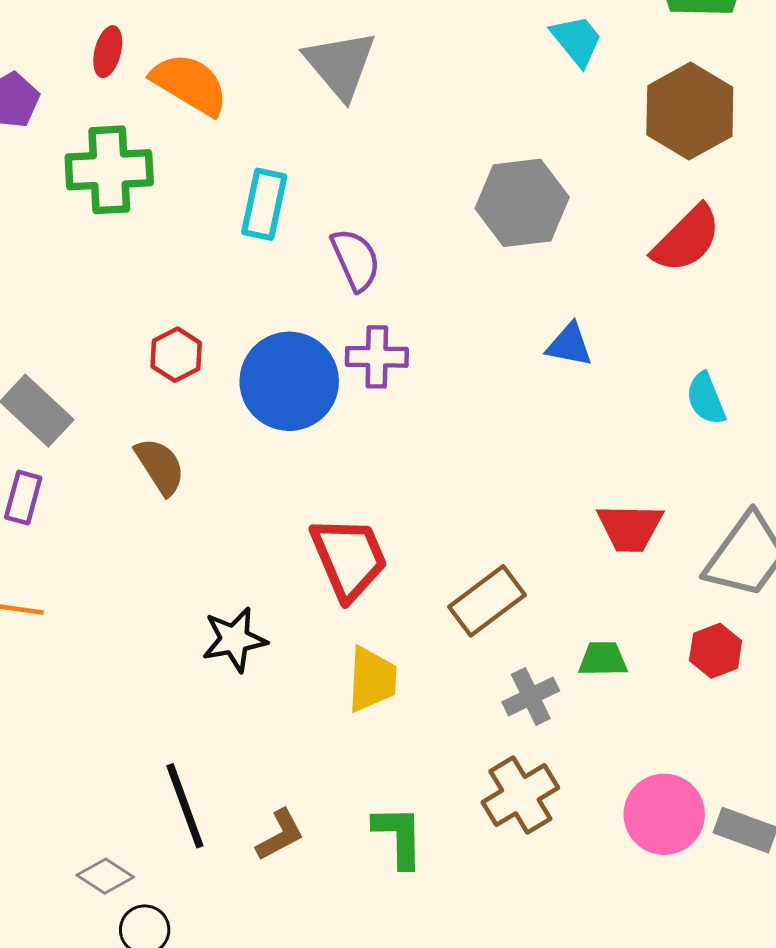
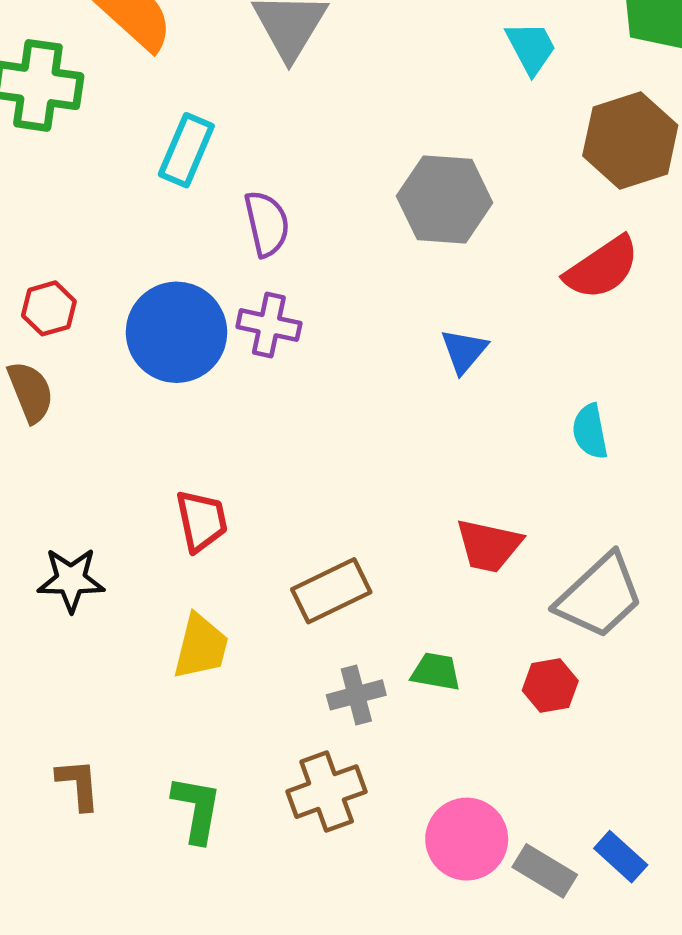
blue triangle: (569, 345) -> (464, 351), turned 48
red hexagon: (176, 355) -> (49, 308), moved
red trapezoid: (349, 558) -> (202, 521), size x0.7
brown L-shape: (280, 835) -> (78, 784), turned -78

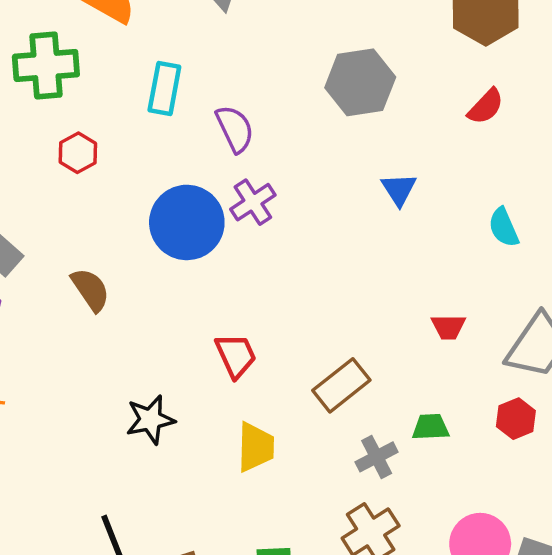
red semicircle: (602, 268) -> (486, 106), size x0.7
red hexagon: (49, 308) -> (78, 153), moved
purple cross: (269, 325) -> (253, 202), turned -33
red trapezoid: (489, 546) -> (449, 327), size x0.7

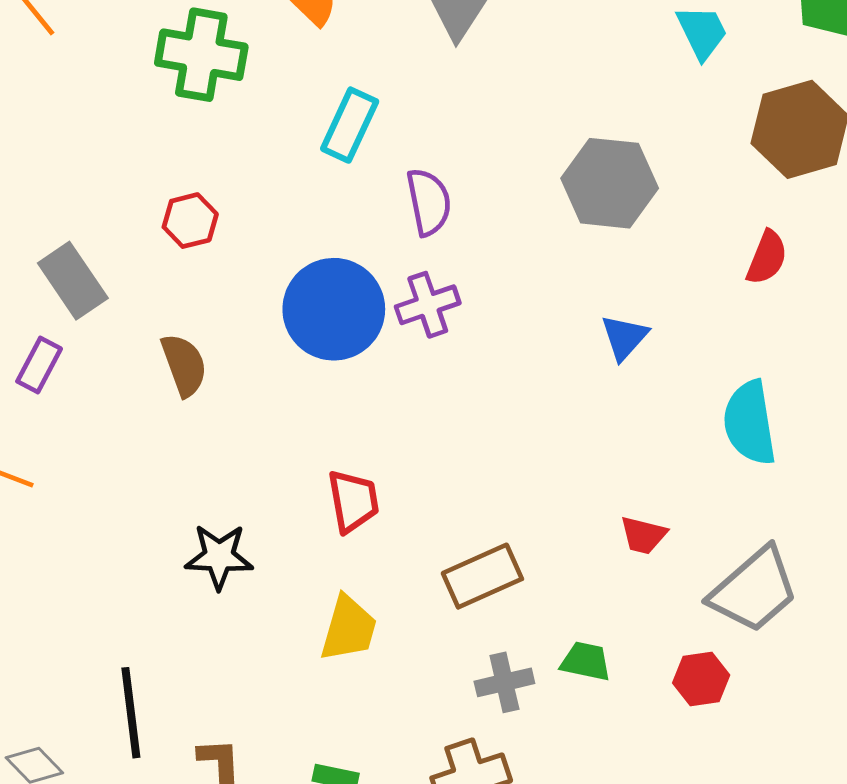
red semicircle: (486, 106) -> (767, 258), turned -36
red hexagon: (78, 153) -> (190, 221), moved
cyan semicircle: (504, 227) -> (750, 423), size x1.5

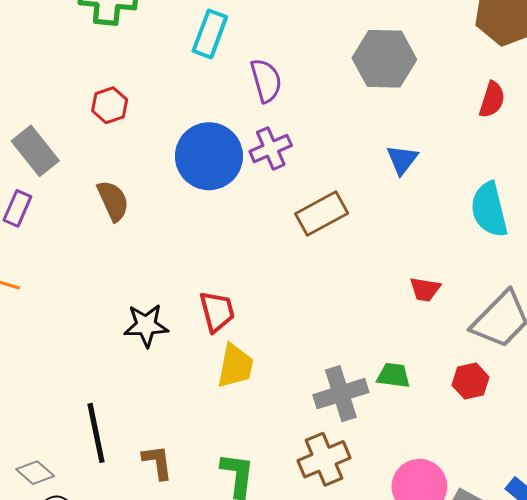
red trapezoid: (353, 501) -> (217, 311), moved
brown rectangle: (482, 576) -> (322, 214), moved
gray cross: (504, 682) -> (341, 394), size x1.4

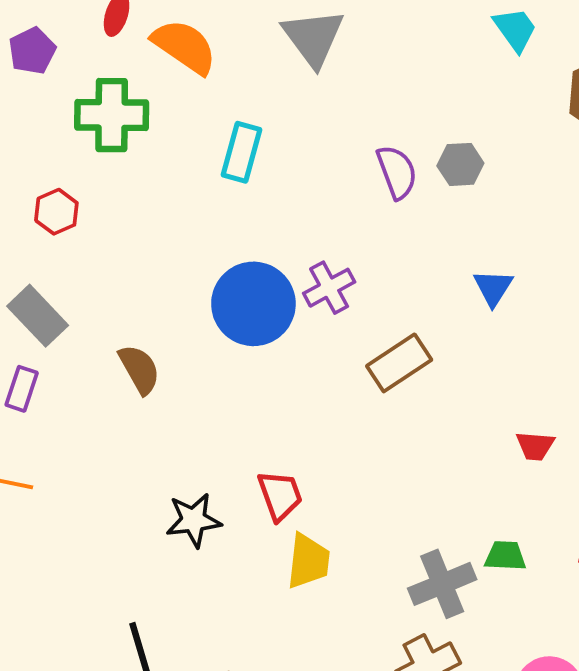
gray hexagon: (384, 59) -> (460, 164), size x0.6
purple semicircle: (266, 81) -> (397, 172), moved
red hexagon: (110, 105) -> (56, 212), moved

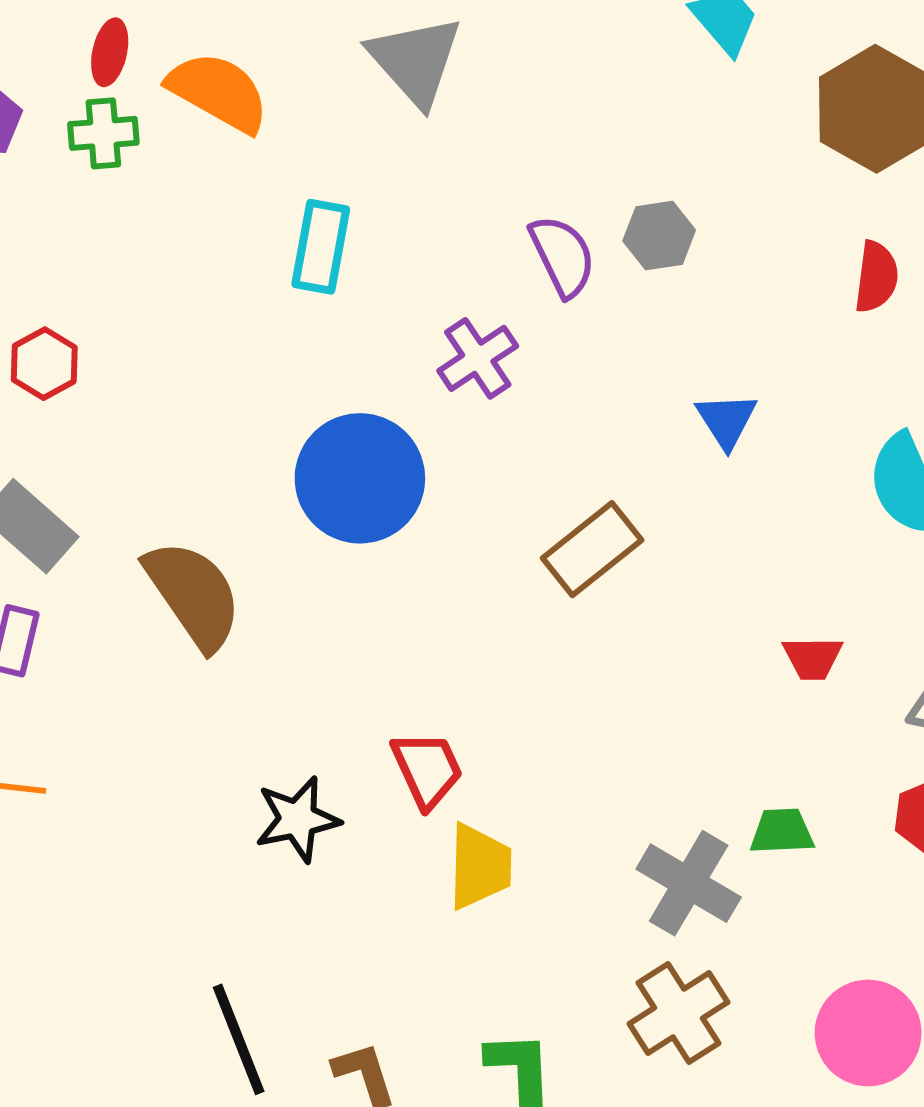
green cross: (112, 115) -> (103, 133), moved, size x0.6
purple cross: (329, 288) -> (478, 358), moved
brown semicircle: (139, 369) -> (193, 595), size x1.5
gray cross: (442, 584) -> (689, 883), turned -32

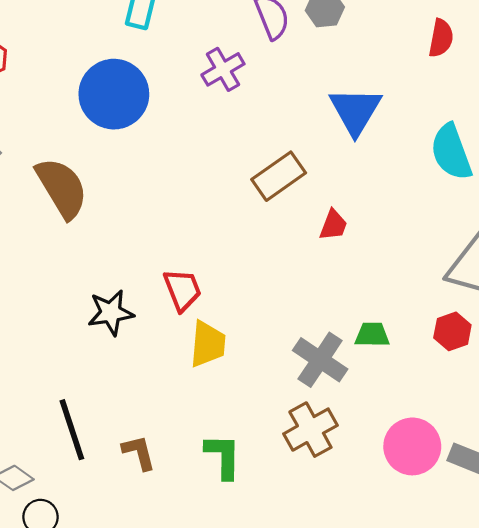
blue triangle: (726, 420) -> (355, 111), size x1.6
blue circle: (360, 478) -> (114, 94), moved
red trapezoid: (813, 658) -> (333, 225), moved, turned -72

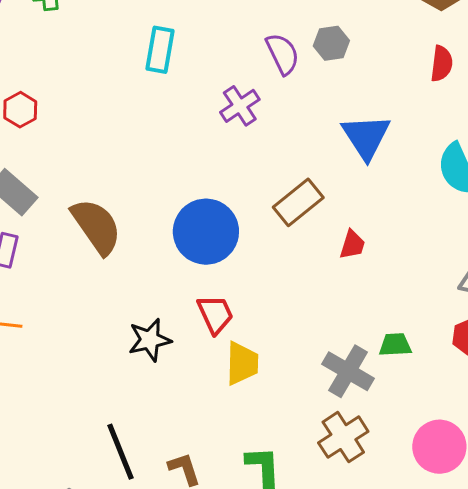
blue circle: (114, 94) -> (206, 232), moved

